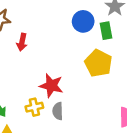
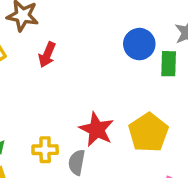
yellow pentagon: (98, 63) -> (148, 133), moved
red star: (51, 86) -> (97, 129), moved

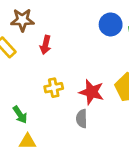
yellow cross: (45, 150) -> (54, 88), moved

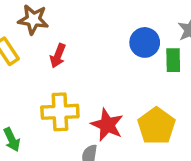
yellow cross: (54, 88) -> (60, 112), size x1.5

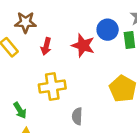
red star: (107, 125) -> (83, 45), moved

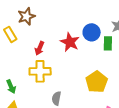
brown star: (25, 22) -> (26, 16), turned -30
red arrow: (46, 46) -> (39, 48), moved

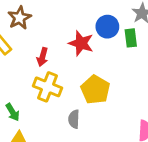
yellow cross: (40, 71) -> (48, 87), turned 30
yellow pentagon: (97, 82) -> (95, 90), moved

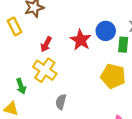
yellow pentagon: (95, 90) -> (113, 76), moved, turned -30
green arrow: (13, 112) -> (21, 86), moved

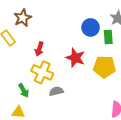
red star: (81, 40) -> (75, 58), moved
gray semicircle: (61, 102) -> (56, 91), moved, turned 72

